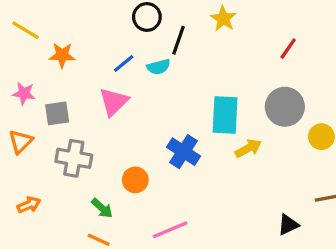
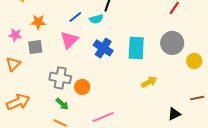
orange star: (62, 55) -> (38, 22), moved
yellow arrow: (248, 148) -> (149, 82), moved
blue cross: (183, 152) -> (103, 48), moved
gray cross: (74, 158) -> (60, 78), moved
orange arrow: (29, 205) -> (18, 102), size x1.6

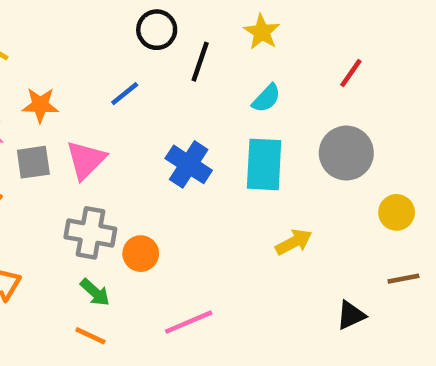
cyan semicircle: (96, 19) -> (266, 98), moved, turned -32
pink triangle: (69, 40) -> (86, 160), moved
yellow circle: (194, 61) -> (397, 212), moved

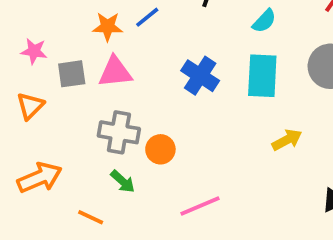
orange star: (40, 105) -> (108, 27), moved
pink triangle: (86, 160) -> (115, 72), turned 39
orange line: (90, 336) -> (91, 217), moved

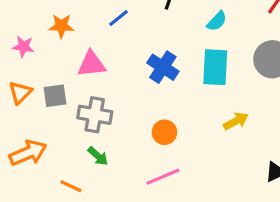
orange star: (108, 27) -> (61, 26), moved
gray square: (72, 74) -> (55, 96), moved
orange circle: (160, 149) -> (164, 132), moved

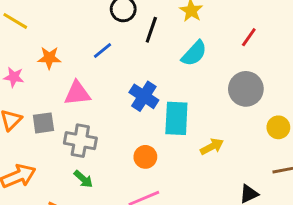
cyan semicircle: (217, 21) -> (194, 53), size x1.4
cyan rectangle: (215, 67) -> (176, 118), moved

